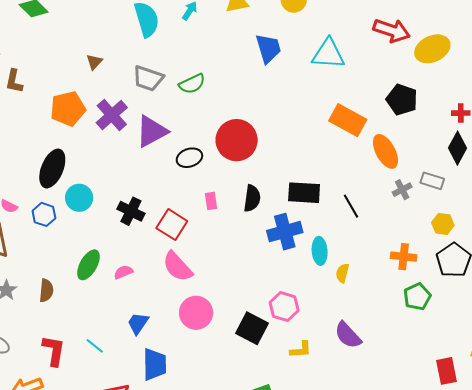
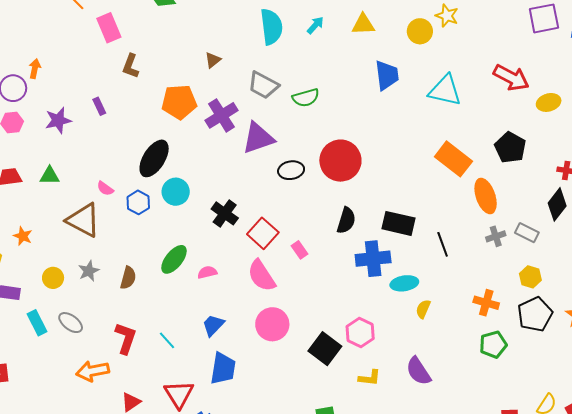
yellow ellipse: (432, 49) -> (549, 102), size x0.7
pink rectangle: (211, 201) -> (300, 250), moved, turned -36
cyan ellipse: (320, 251) -> (404, 283), turned 76

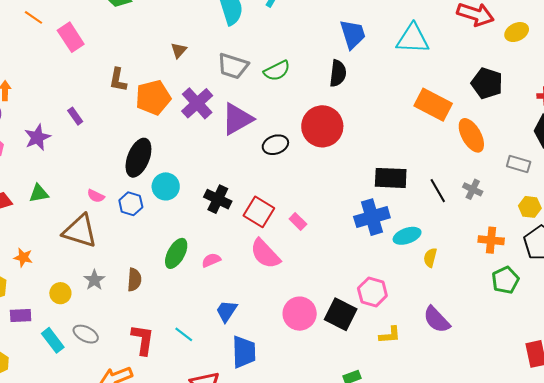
brown L-shape: (131, 66) -> (118, 80), moved
black semicircle: (346, 220) -> (338, 73), moved
gray cross: (496, 236) -> (473, 189), moved, turned -36
pink circle: (272, 324) -> (300, 314), moved

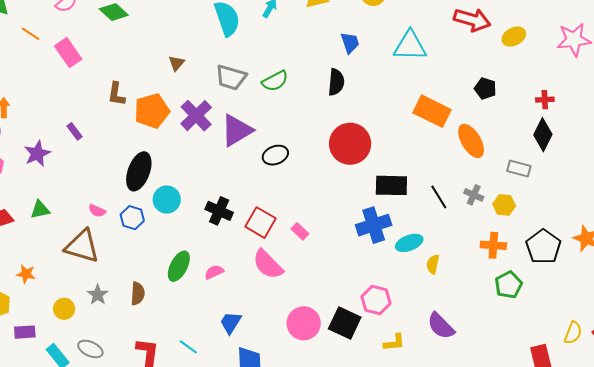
blue trapezoid: (353, 34) -> (350, 43), size x0.7
black pentagon: (487, 83) -> (485, 88), size x0.7
red circle: (322, 126) -> (350, 144), moved
yellow hexagon: (530, 207) -> (504, 205), moved

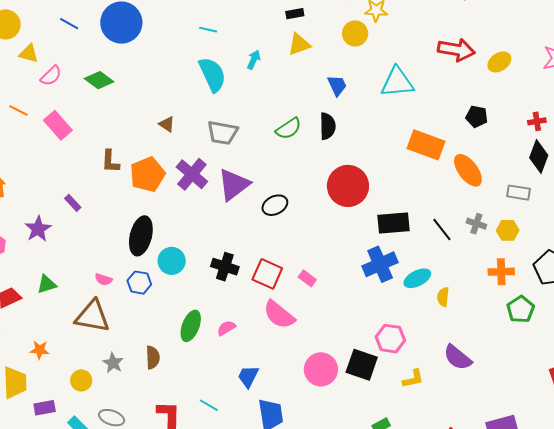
brown triangle: (176, 63) -> (167, 124), turned -30
green semicircle: (275, 81) -> (289, 129), moved

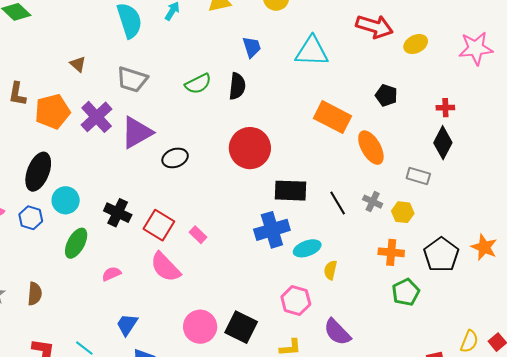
green ellipse: (191, 326) -> (76, 243), moved
pink hexagon: (390, 339) -> (296, 301), moved

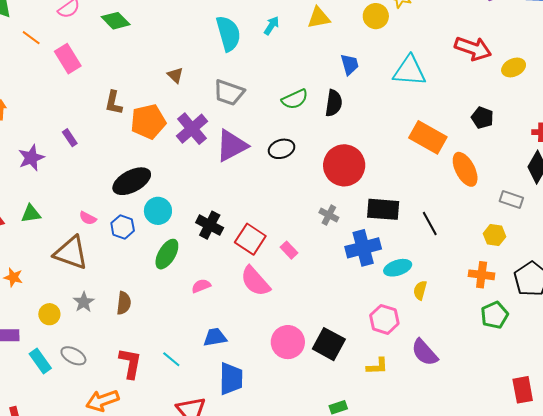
black ellipse: (175, 158) -> (282, 149), moved
black ellipse: (38, 172) -> (132, 181), turned 39
gray cross: (373, 202) -> (329, 215), moved
blue trapezoid: (127, 325) -> (215, 337), turned 45

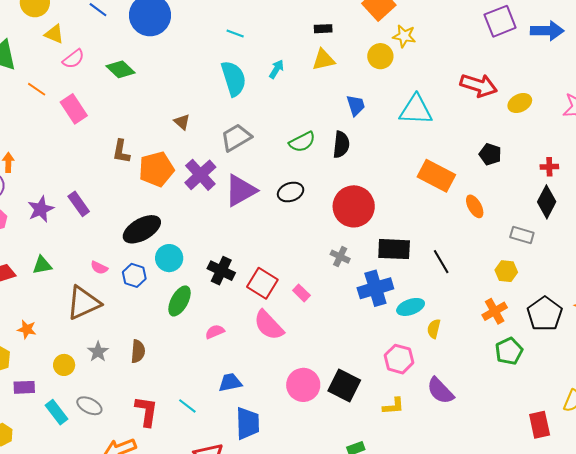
gray trapezoid: (229, 93) -> (236, 137), turned 132
purple rectangle: (70, 138) -> (79, 204), moved, size x1.4
orange ellipse: (465, 169) -> (475, 206), size x0.7
brown triangle: (71, 253) -> (84, 303), turned -42
orange cross: (482, 275) -> (495, 311), turned -35

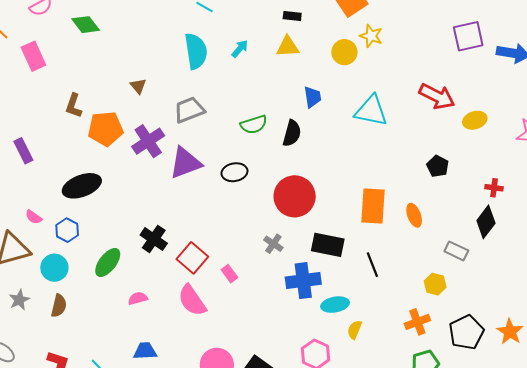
orange rectangle: (436, 176) -> (373, 206), moved, turned 57
cyan circle: (169, 258) -> (54, 268), moved

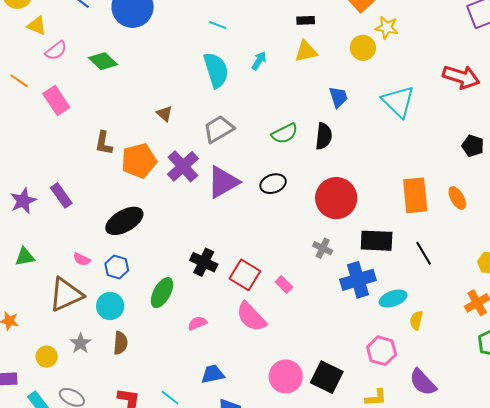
cyan triangle: (371, 111) -> (398, 102), turned 42

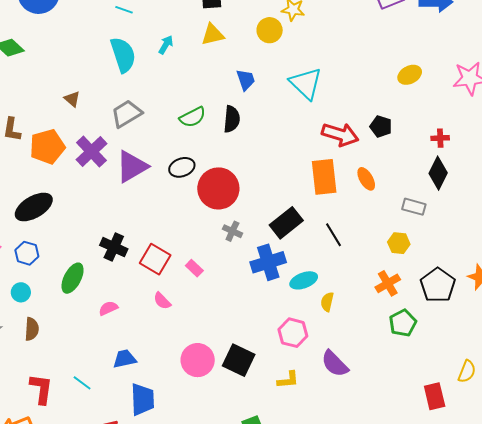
red arrow: (461, 77) -> (340, 134), moved
red circle: (336, 198) -> (218, 188), moved
black rectangle: (377, 241) -> (286, 223), turned -40
cyan circle: (110, 306) -> (21, 292), size x0.7
pink semicircle: (251, 317) -> (162, 301), size x0.6

